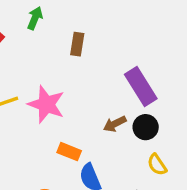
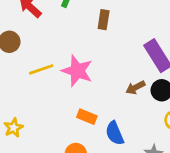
orange rectangle: (69, 152) -> (87, 117), moved

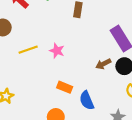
pink star: (77, 71) -> (57, 51), size x0.6

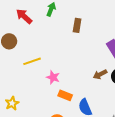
pink star: (57, 51) -> (53, 77), moved

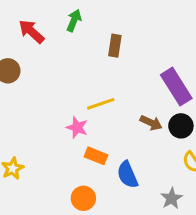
yellow line: (32, 61) -> (101, 104), moved
brown arrow: (100, 74) -> (151, 123), turned -128

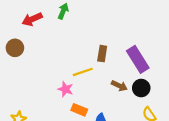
red arrow: (31, 31) -> (32, 19), turned -66
brown rectangle: (115, 46) -> (102, 54), moved

